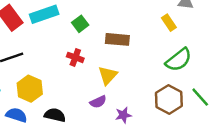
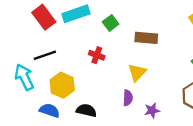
red cross: (75, 57) -> (97, 55), moved
purple semicircle: (98, 102) -> (128, 98), turned -63

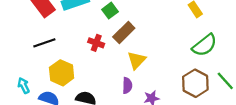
brown rectangle: (146, 38) -> (124, 33), moved, turned -50
cyan arrow: (24, 77) -> (24, 86), moved, size x0.6

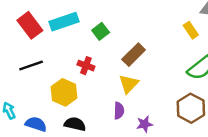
brown rectangle: (124, 33) -> (134, 55), moved
yellow hexagon: (62, 73) -> (64, 92), moved

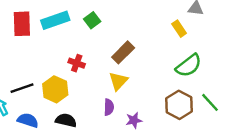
red rectangle: (30, 25) -> (22, 24), turned 35
green square: (101, 31) -> (92, 20), moved
black line: (31, 66) -> (22, 88), moved

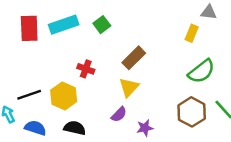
yellow rectangle: (179, 29) -> (192, 33), turned 56
purple semicircle: (109, 107) -> (119, 114), turned 42

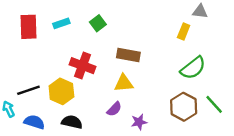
cyan rectangle: (64, 25) -> (61, 23), size x0.6
brown rectangle: (134, 58) -> (128, 55), turned 55
red cross: (86, 69) -> (83, 66), size x1.5
yellow triangle: (129, 87) -> (124, 83), turned 42

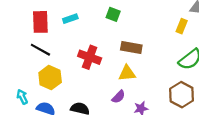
green square: (98, 23) -> (113, 14), moved, turned -32
black line: (28, 90) -> (40, 50), moved, turned 48
yellow hexagon: (61, 91) -> (50, 77), moved

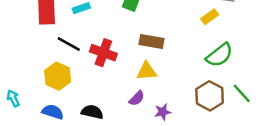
yellow rectangle: (182, 26) -> (210, 17), turned 32
black line: (40, 50) -> (69, 44), moved
cyan arrow: (22, 97) -> (13, 98), moved

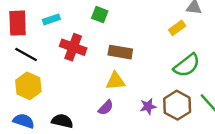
black line: (69, 44) -> (26, 54), moved
red cross: (103, 53) -> (73, 47), moved
purple star: (163, 112) -> (148, 106), moved

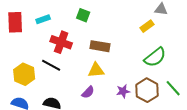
black line: (26, 54) -> (51, 65), moved

